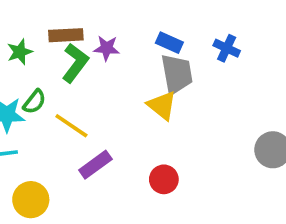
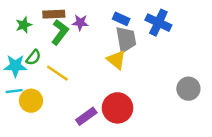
blue cross: (227, 48) -> (158, 23), size x1.5
purple rectangle: (95, 165) -> (86, 116), moved
red circle: (164, 179) -> (118, 108), size x1.6
yellow circle: (31, 200) -> (31, 101), moved

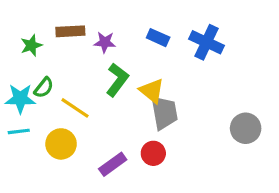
green L-shape: (60, 32) -> (117, 80), moved
gray trapezoid: (126, 39) -> (164, 113), moved
yellow circle: (31, 101) -> (61, 144), moved
red circle: (118, 108) -> (153, 153), size x0.6

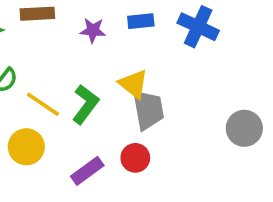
blue rectangle: (158, 38) -> (141, 21), turned -30
purple star: (105, 42) -> (93, 30), moved
green L-shape: (117, 80) -> (85, 104), moved

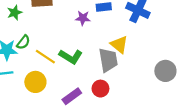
purple star: (93, 30) -> (83, 18), moved
yellow triangle: (133, 84) -> (119, 44), moved
green L-shape: (85, 104) -> (71, 57), turned 85

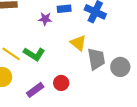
gray trapezoid: (108, 60) -> (96, 59), moved

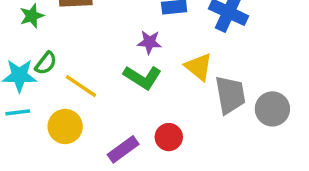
purple star: (45, 19) -> (149, 42), moved
green L-shape: (34, 54) -> (142, 77), moved

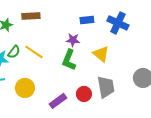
green L-shape: (142, 77) -> (69, 60), turned 80
yellow line: (81, 86) -> (34, 52), moved
gray trapezoid: (230, 95) -> (106, 87), moved

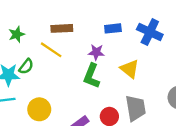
brown rectangle: (31, 16) -> (62, 28), moved
yellow line: (34, 52) -> (51, 50), moved

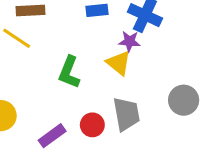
purple star: (96, 52) -> (129, 41), moved

